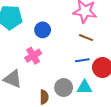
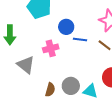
blue line: (82, 60) -> (80, 39), moved

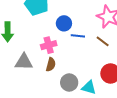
gray triangle: (26, 65) -> (24, 62), turned -36
brown semicircle: (50, 90) -> (51, 65), moved

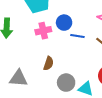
pink cross: (49, 45) -> (43, 31), moved
gray triangle: (24, 62) -> (18, 78), moved

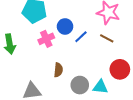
blue line: (77, 36) -> (81, 37), turned -40

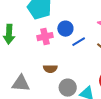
brown semicircle: (58, 70) -> (50, 69), turned 72

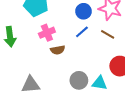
blue circle: (65, 29) -> (84, 11), moved
brown semicircle: (50, 69) -> (58, 50), moved

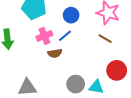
blue circle: (84, 11) -> (71, 15), moved
blue line: (82, 32) -> (65, 36), moved

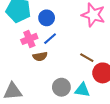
blue circle: (71, 15) -> (47, 18), moved
brown line: (105, 39) -> (87, 58), moved

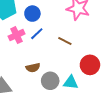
brown semicircle: (40, 56) -> (33, 68), moved
brown line: (87, 58) -> (65, 41), moved

